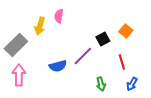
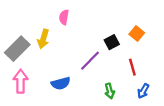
yellow arrow: (40, 26) -> (43, 39), moved
blue semicircle: (58, 66) -> (61, 83), moved

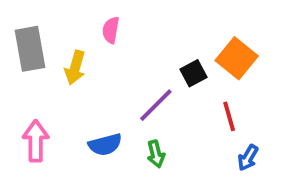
orange square: (137, 33) -> (237, 58), size x1.5
gray rectangle: (17, 49) -> (30, 49), moved, turned -55
green arrow: (110, 91) -> (156, 154), moved

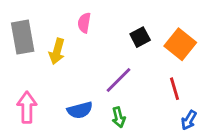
black square: (193, 73) -> (140, 37), moved

